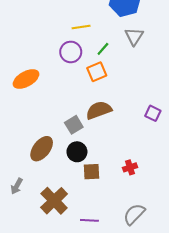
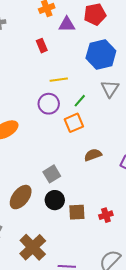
brown semicircle: (99, 110) -> (93, 155), moved, size x0.7
brown square: (92, 172) -> (77, 212), moved

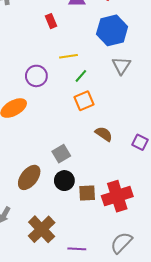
green line: (80, 101) -> (81, 76), moved
purple circle: (49, 104) -> (36, 76), moved
brown semicircle: (93, 155) -> (104, 134), turned 54
red cross: (106, 215) -> (117, 196), size x2.0

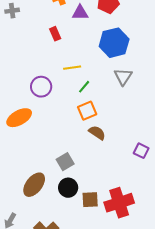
brown semicircle: (104, 134) -> (97, 133), moved

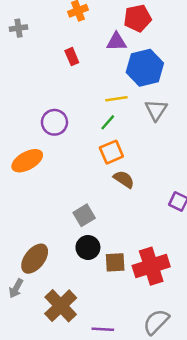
purple triangle: (80, 13) -> (116, 42), moved
yellow line: (72, 68) -> (116, 99), moved
brown ellipse: (34, 185) -> (35, 259), moved

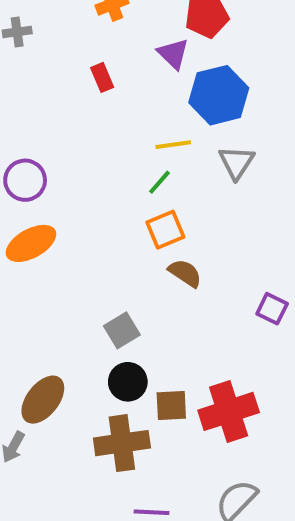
purple triangle: (116, 42) -> (173, 54), turned 45
purple circle: (54, 122) -> (25, 180), moved
brown cross: (61, 306) -> (122, 443), moved, turned 36

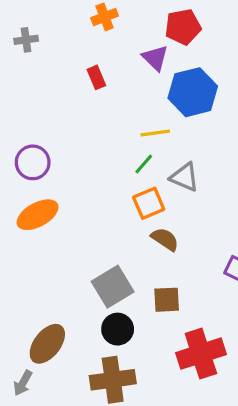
gray triangle: (237, 162) -> (185, 177), moved, turned -40
gray square: (122, 330) -> (113, 287), size x1.4
brown square: (171, 405) -> (167, 300), moved

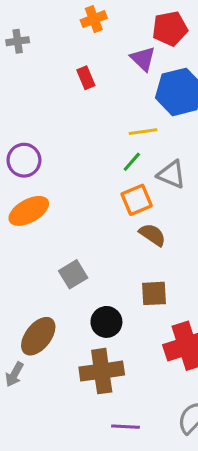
gray square: (113, 287) -> (73, 274), moved, size x0.7

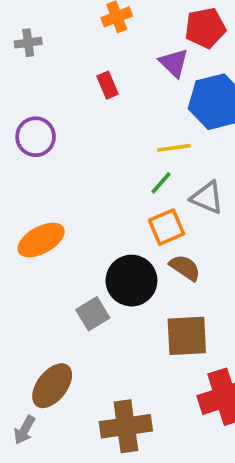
purple circle: (24, 160) -> (36, 137), moved
brown square: (154, 293) -> (187, 336), size x1.4
black circle: (106, 322) -> (131, 281), moved, size x1.4

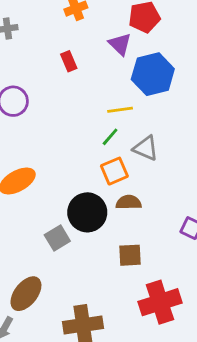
brown semicircle: (185, 268) -> (129, 202), turned -35
brown square: (187, 336) -> (130, 255), size x0.7

